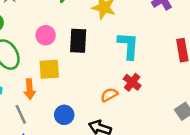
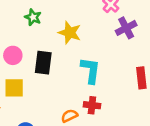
red cross: (132, 82) -> (92, 105), turned -35

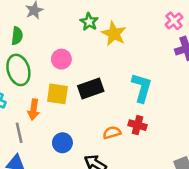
yellow star: (70, 33) -> (114, 34), moved
black rectangle: (43, 63) -> (91, 88), moved, turned 55

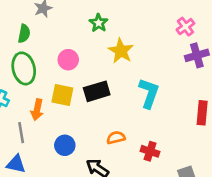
yellow star: (114, 34) -> (121, 51), moved
red cross: (138, 125) -> (150, 151), moved

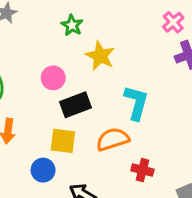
pink circle: (68, 60) -> (53, 78), moved
yellow square: (62, 95) -> (63, 141), moved
orange semicircle: (116, 138) -> (113, 139), moved, size x1.5

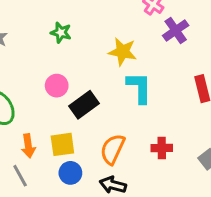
yellow star: (100, 56) -> (123, 52), moved
orange semicircle: (113, 139) -> (113, 149), moved, turned -32
yellow square: (63, 141) -> (62, 144), moved

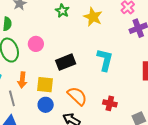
yellow star: (123, 52) -> (93, 17), moved
pink circle: (57, 86) -> (36, 44), moved
orange semicircle: (113, 149) -> (77, 96), turned 95

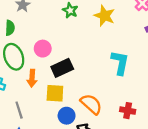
black rectangle: (66, 62) -> (62, 68), moved
orange arrow: (22, 80) -> (32, 78), moved
blue circle: (46, 105) -> (67, 116), moved

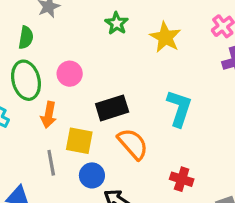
black rectangle: (62, 68) -> (112, 108), moved
orange semicircle: (91, 104) -> (133, 144), moved
gray line: (19, 110) -> (51, 163), moved

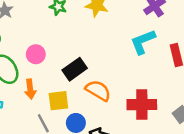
cyan L-shape: (179, 108) -> (143, 42), moved, turned -112
red cross: (182, 179) -> (142, 105), size x1.6

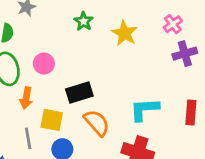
cyan L-shape: (143, 42) -> (144, 109), moved

